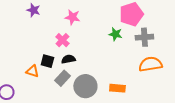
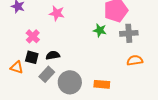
pink cross: (62, 40) -> (33, 36), moved
orange semicircle: (150, 64) -> (135, 60), size x0.7

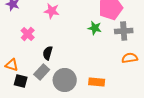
black semicircle: (53, 55) -> (48, 53), turned -64
black square: (32, 57) -> (21, 81), moved

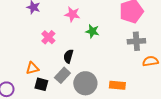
green star: (95, 28) -> (92, 31), moved
gray cross: (124, 31) -> (136, 41), moved
orange triangle: (12, 65) -> (32, 68), turned -32

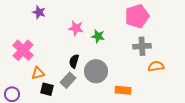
pink star: (72, 14) -> (76, 28), moved
pink cross: (48, 37) -> (23, 50), moved, size x1.5
gray circle: (85, 83) -> (96, 71), moved

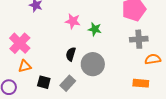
orange triangle: (38, 73) -> (25, 66), moved
gray rectangle: (68, 80) -> (68, 83), moved
orange rectangle: (123, 90) -> (141, 83), moved

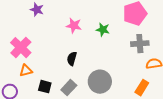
green star: (95, 29) -> (103, 30), moved
gray circle: (93, 64) -> (100, 82), moved
orange rectangle: (141, 83) -> (142, 88), turned -63

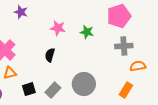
black semicircle: (72, 59) -> (50, 55), moved
black square: (45, 87) -> (29, 89), turned -32

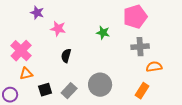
pink star: (58, 28) -> (58, 29), moved

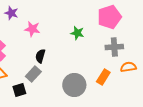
gray rectangle: (69, 91) -> (33, 74), moved
orange rectangle: (142, 91) -> (103, 77), moved

